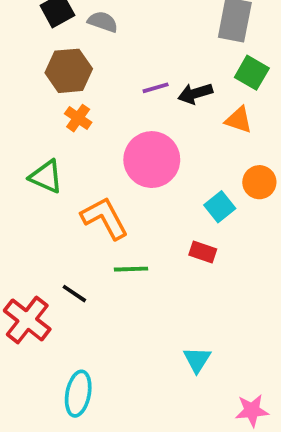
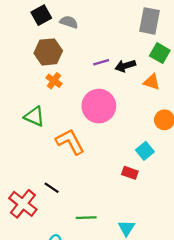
cyan square: (220, 207) -> (145, 151), moved
red rectangle: (203, 252) -> (130, 173), moved
green line: (131, 269) -> (86, 218), moved

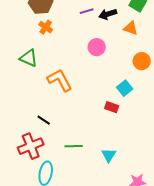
pink circle: (99, 106) -> (97, 47), moved, size x0.6
red cross: (23, 204) -> (31, 146), moved, turned 30

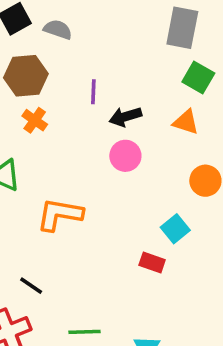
purple line: (87, 11) -> (93, 92), moved, turned -72
black arrow: (108, 14) -> (125, 117), moved
orange L-shape: (60, 80) -> (60, 214), turned -52

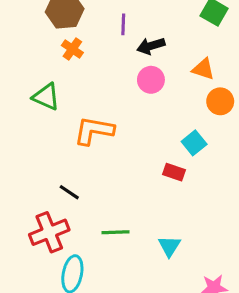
orange triangle: (186, 122) -> (203, 69), moved

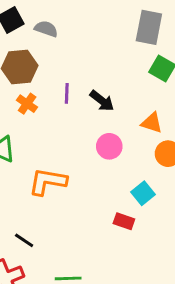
purple line: (123, 24) -> (67, 93), moved
black arrow: (151, 46) -> (102, 101), turned -125
pink circle: (151, 80) -> (109, 146), moved

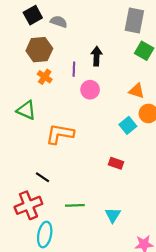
black arrow: (102, 101) -> (97, 56), moved, turned -126
pink circle: (109, 146) -> (90, 90), moved
cyan square: (143, 193) -> (128, 125), moved

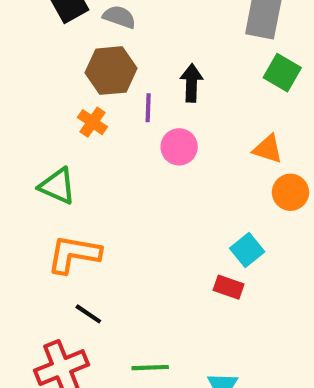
brown hexagon: (39, 50) -> (111, 71), moved
cyan square: (128, 125) -> (247, 250), moved
orange L-shape: (60, 134) -> (74, 254), moved

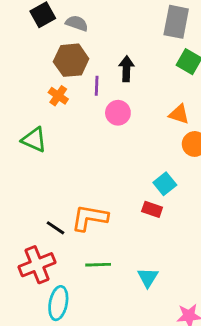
orange L-shape: (74, 254) -> (90, 218), moved

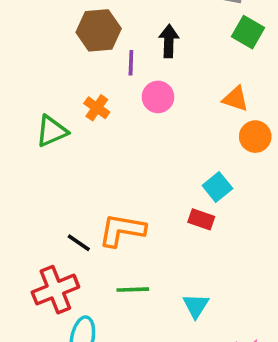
orange cross: (58, 96) -> (97, 108), moved
green triangle: (34, 140) -> (52, 131), turned -48

